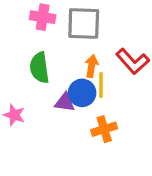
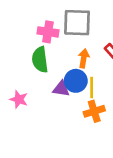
pink cross: (43, 17) -> (48, 32), moved
yellow line: (101, 85) -> (92, 87), moved

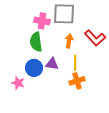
blue circle: (76, 81) -> (34, 68), moved
pink star: (19, 99) -> (18, 83), moved

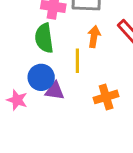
yellow line: (75, 63) -> (77, 61), moved
purple triangle: (52, 64) -> (55, 91), moved

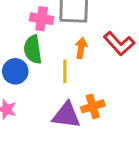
blue circle: (41, 77) -> (15, 71), moved
purple triangle: (55, 91) -> (66, 115), moved, size x1.5

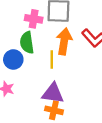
orange arrow: (81, 48) -> (64, 41), size x1.6
orange cross: (93, 106) -> (54, 110), moved, turned 30

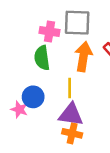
blue circle: (13, 59) -> (33, 97), moved
yellow line: (52, 59) -> (70, 88), moved

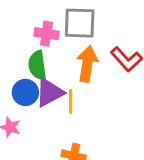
blue circle: (33, 97) -> (25, 92), moved
purple triangle: (71, 114) -> (49, 92), moved, turned -36

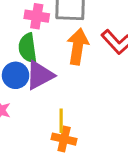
yellow line: (71, 102) -> (61, 121), moved

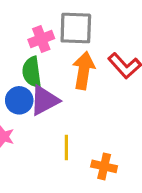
pink cross: (37, 16) -> (41, 39), turned -30
orange cross: (64, 139) -> (104, 166), moved

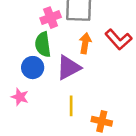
orange arrow: (84, 70) -> (85, 43), size x0.7
purple triangle: (44, 100) -> (68, 68), moved

